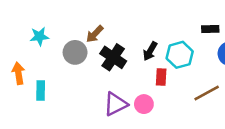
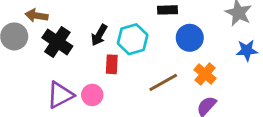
brown arrow: (95, 34) -> (37, 16), turned 54

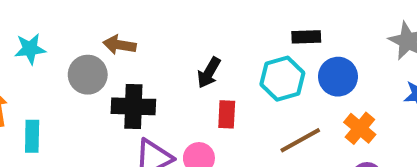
cyan hexagon: (133, 39) -> (282, 79), moved
black cross: (57, 42) -> (133, 106), moved, turned -32

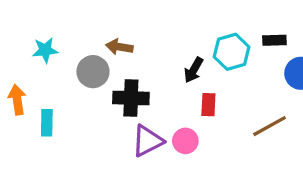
cyan hexagon: (282, 79) -> (232, 52), moved

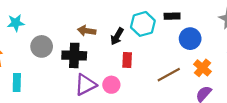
brown arrow: (119, 47) -> (87, 31), moved
gray circle: (93, 72) -> (42, 46), moved
cyan rectangle: (47, 123) -> (17, 82), moved

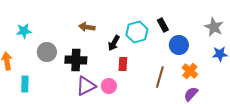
black rectangle: (172, 16) -> (163, 25), turned 64
brown arrow: (87, 31) -> (87, 27), moved
brown line: (169, 75) -> (160, 77), turned -45

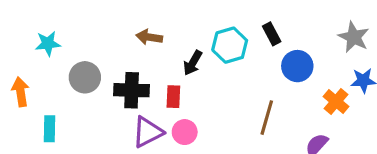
red rectangle: (123, 64) -> (173, 97), moved
orange cross: (190, 71) -> (336, 101), moved

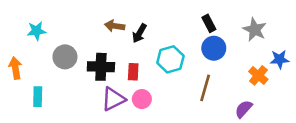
gray star: (354, 37) -> (255, 30), moved
cyan hexagon: (230, 45) -> (170, 59), moved
black arrow: (193, 63) -> (139, 33), moved
blue circle: (297, 66) -> (214, 48), moved

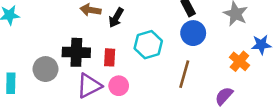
gray circle: (65, 57) -> (45, 69), moved

